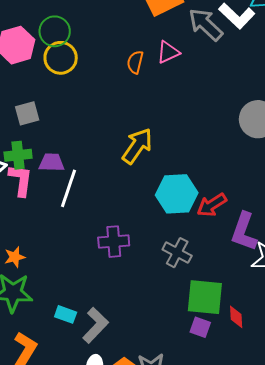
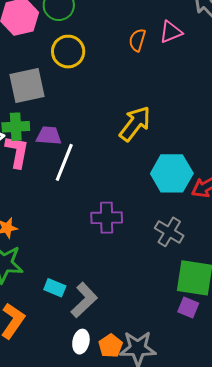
yellow circle: (61, 58) -> (68, 52), moved
gray square: (27, 113) -> (27, 85), size x1.5

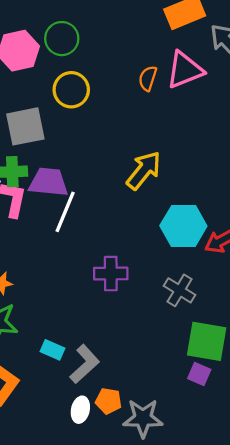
pink triangle: (171, 32) -> (185, 70), size x1.5
purple trapezoid: (49, 136) -> (48, 182), size x1.4
orange pentagon: (110, 346) -> (108, 401), moved, turned -30

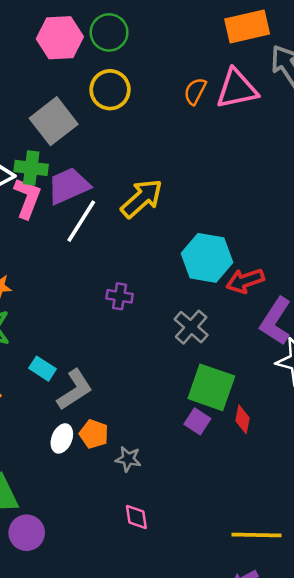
gray square: (25, 126) -> (54, 121), turned -36
yellow arrow: (144, 170) -> (142, 198), moved
purple trapezoid: (48, 182) -> (69, 186), turned -39
purple cross: (111, 274) -> (120, 296), size x0.7
gray star: (143, 418) -> (128, 459), size x0.6

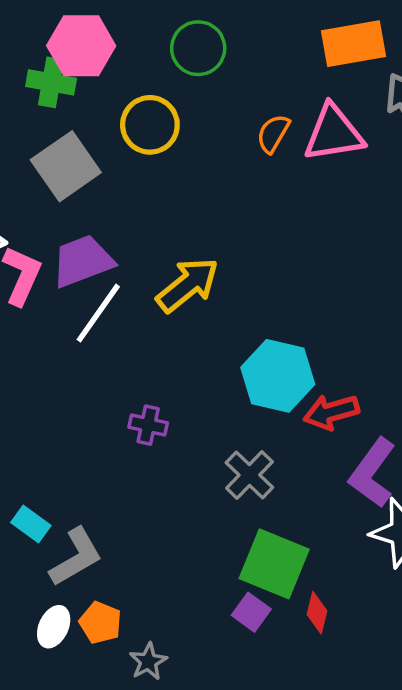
green circle: (109, 32) -> (198, 48), moved
green cross: (31, 168) -> (51, 82), moved
gray star: (128, 459) -> (148, 661), turned 30

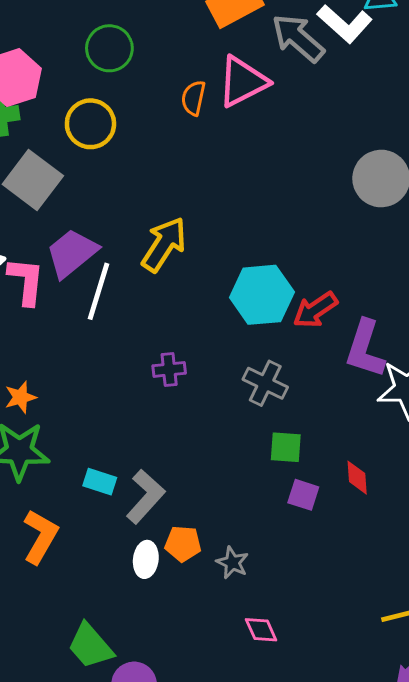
green square: (274, 564) -> (286, 447), moved, size x0.6

